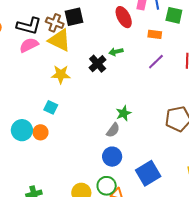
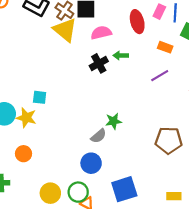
pink semicircle: (29, 45) -> (101, 33), moved
yellow star: (61, 74) -> (26, 118), moved
cyan square: (51, 107) -> (40, 97), turned -32
orange circle: (40, 132) -> (24, 154), moved

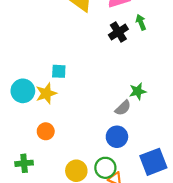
green arrow: (121, 56) -> (141, 22), turned 72
yellow star: (26, 118) -> (46, 93), turned -30

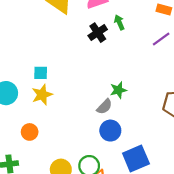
yellow star: (46, 93) -> (42, 95), moved
blue circle: (117, 137) -> (110, 131), moved

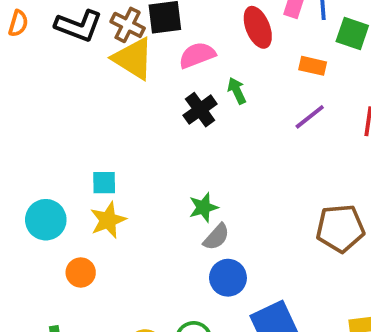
green star: (118, 90) -> (203, 207), moved
orange circle: (30, 132) -> (81, 272), moved

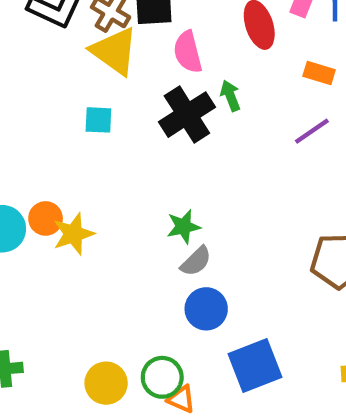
pink semicircle: (197, 55) -> (188, 52), turned -87
black cross: (200, 110) -> (187, 115), size x1.4
cyan square: (104, 183) -> (98, 120), moved
orange circle: (81, 272) -> (46, 218), moved

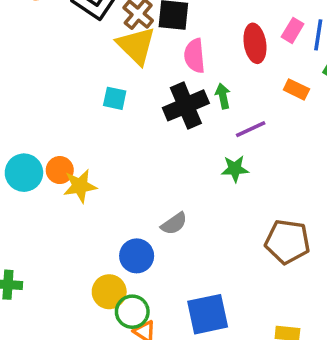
purple line: (312, 131) -> (251, 129), moved
green star: (183, 227) -> (235, 169), moved
blue circle: (206, 309) -> (137, 256), moved
yellow circle: (106, 383) -> (109, 292), moved

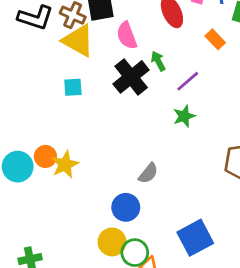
orange rectangle: (296, 89) -> (215, 39), turned 36

